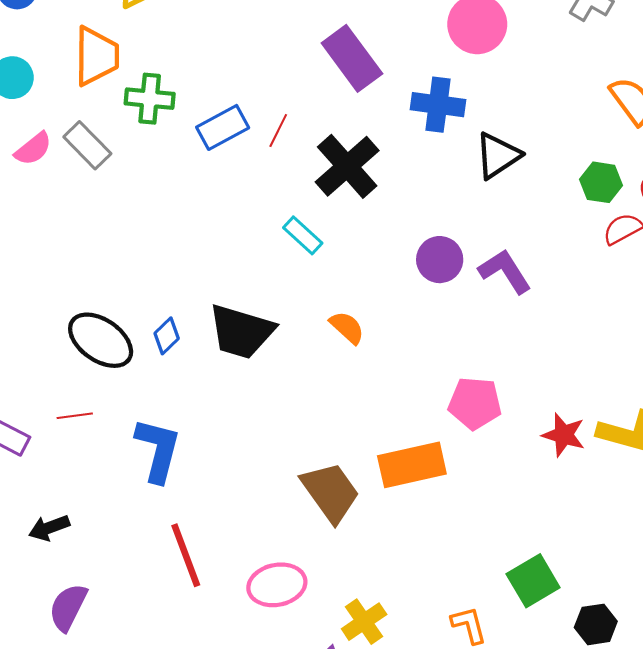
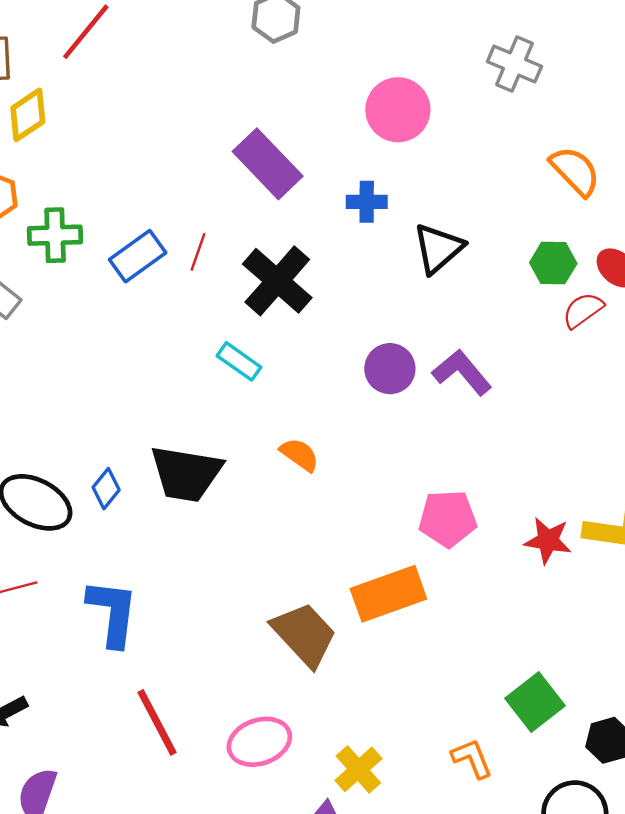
blue cross: (438, 105) -> (367, 202), size x0.7

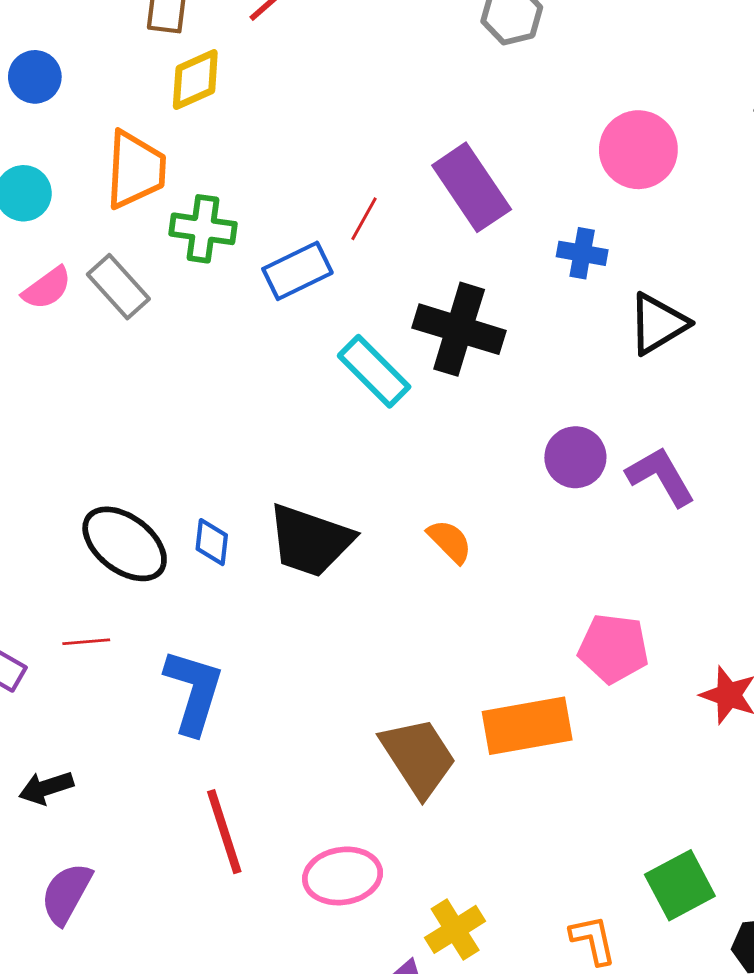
red line: (198, 252) -> (364, 219), moved
black cross: (277, 281) -> (459, 329), turned -34
cyan rectangle: (239, 361) -> (374, 371), moved, size x1.4
blue diamond: (106, 489) -> (212, 542), turned -42

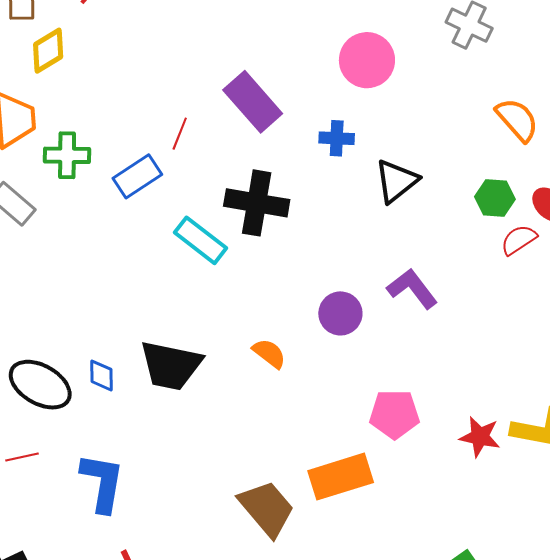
purple circle: (575, 457) -> (340, 313), moved

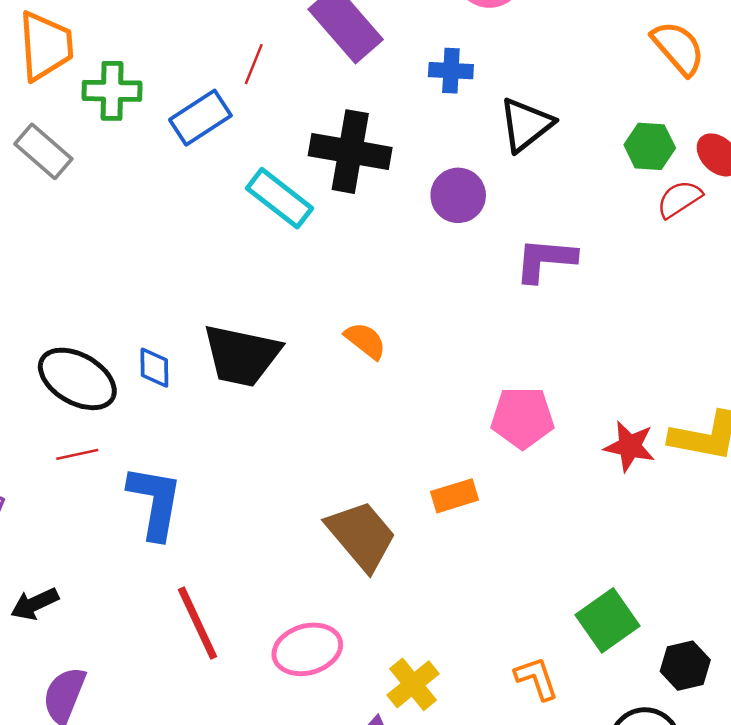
purple L-shape: (412, 289) -> (545, 260), turned -48
purple circle: (340, 313) -> (458, 195), moved
red line: (22, 457) -> (77, 454), moved
orange rectangle: (341, 477) -> (454, 496), size x0.6

